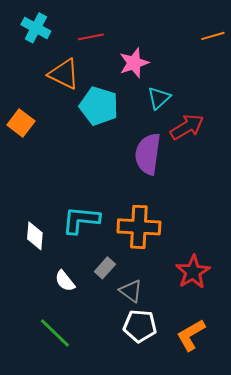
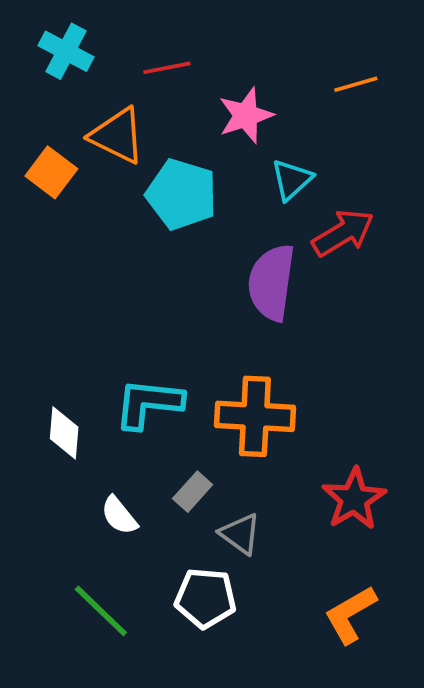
orange line: (213, 36) -> (356, 84), moved
orange square: (21, 123) -> (51, 172), moved
white pentagon: (140, 326) -> (205, 598), moved

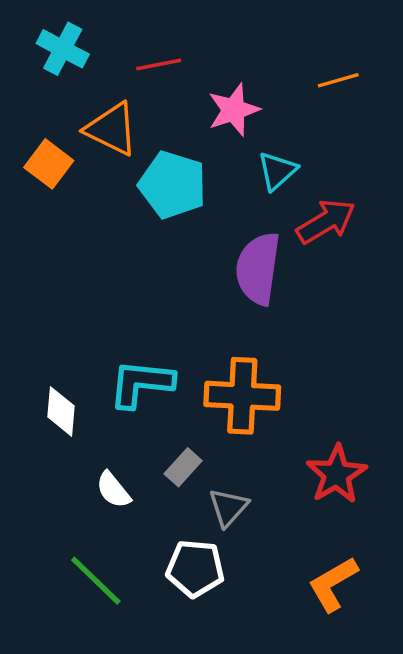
gray triangle: (240, 534) -> (228, 507), turned 36

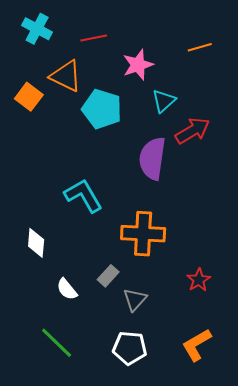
cyan L-shape: (141, 384) -> (83, 196), moved, turned 54
red star: (336, 474) -> (199, 280), size x0.7
white pentagon: (195, 568) -> (130, 348), moved

